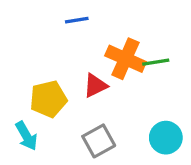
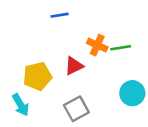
orange cross: (126, 59) -> (97, 45), size x0.7
cyan circle: (166, 138) -> (132, 93), moved

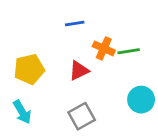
blue line: (60, 15) -> (75, 24), moved
yellow pentagon: (37, 76) -> (29, 69), moved

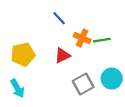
blue line: (75, 24) -> (59, 18), turned 56
gray square: (82, 116) -> (83, 84), moved

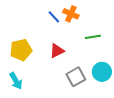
orange cross: (82, 38) -> (71, 14), moved

